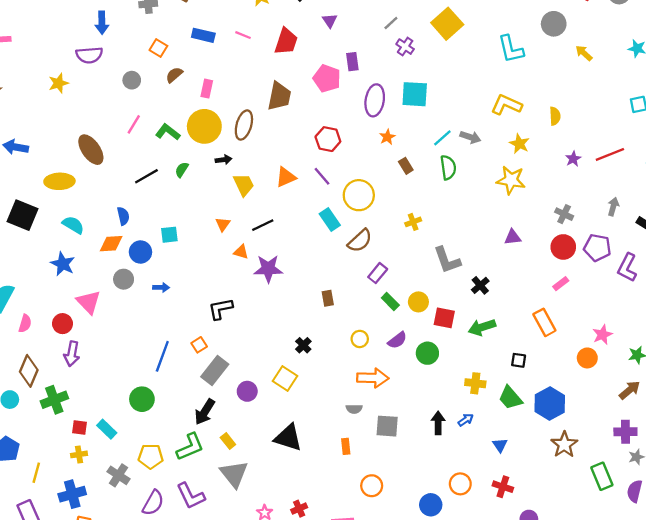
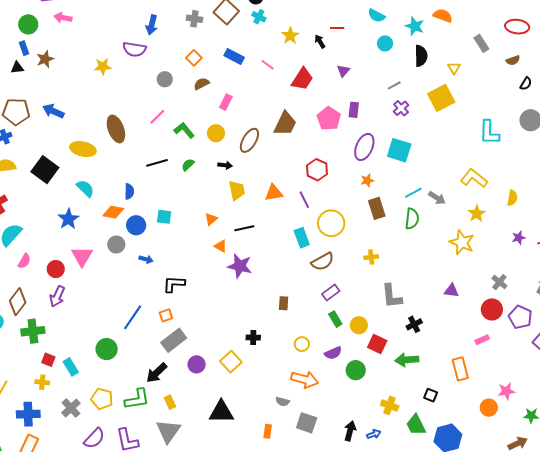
yellow circle: (204, 126) -> (216, 133), size x0.6
brown rectangle: (406, 166) -> (377, 208), size x1.5
black L-shape: (221, 309) -> (174, 284), moved
black cross: (303, 345) -> (253, 338), turned 32
black triangle: (288, 438) -> (221, 412), turned -32

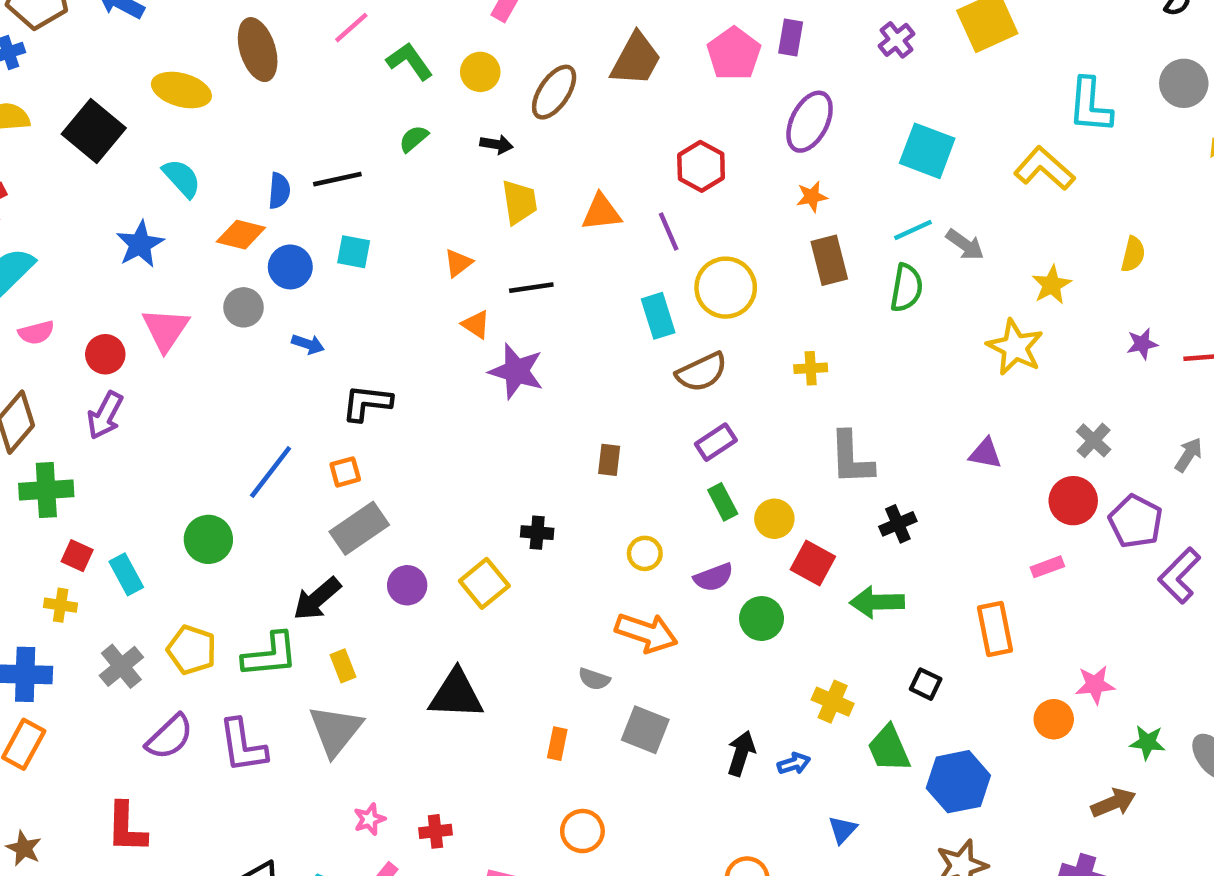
cyan square: (399, 150) -> (927, 151), moved
black line: (157, 163) -> (337, 179), moved
yellow L-shape: (474, 178) -> (1044, 169), moved
pink semicircle: (24, 261) -> (36, 333), turned 42

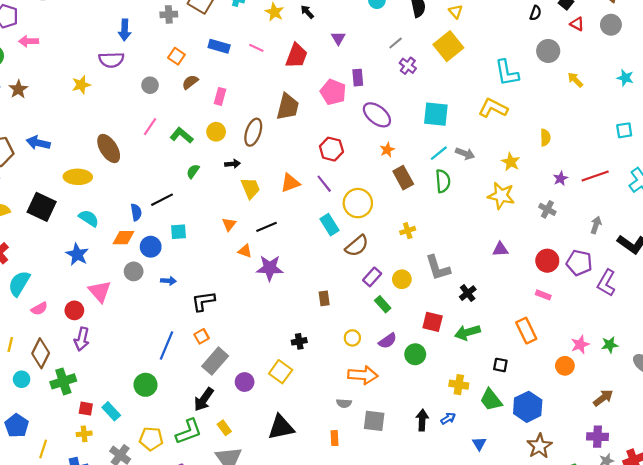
purple ellipse: (810, 122) -> (377, 115), turned -64
gray cross: (1094, 440) -> (547, 209), moved
yellow circle: (774, 519) -> (402, 279), moved
pink rectangle: (1047, 567) -> (543, 295), turned 56
green star: (1147, 742) -> (610, 345), moved

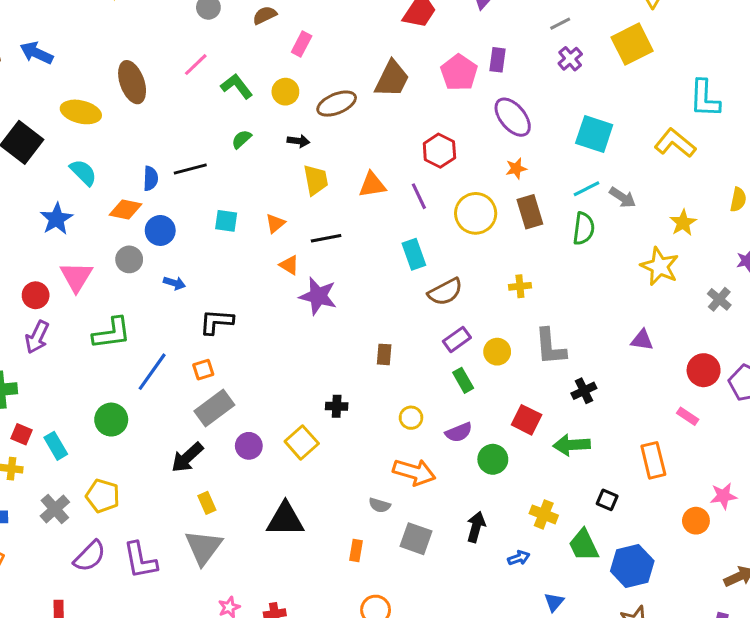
brown ellipse: (253, 132) -> (337, 104), turned 36
yellow circle: (358, 203) -> (476, 213), moved
cyan square: (179, 232) -> (226, 221), moved
black arrow: (422, 420) -> (476, 527), moved
green L-shape: (189, 432) -> (112, 333), moved

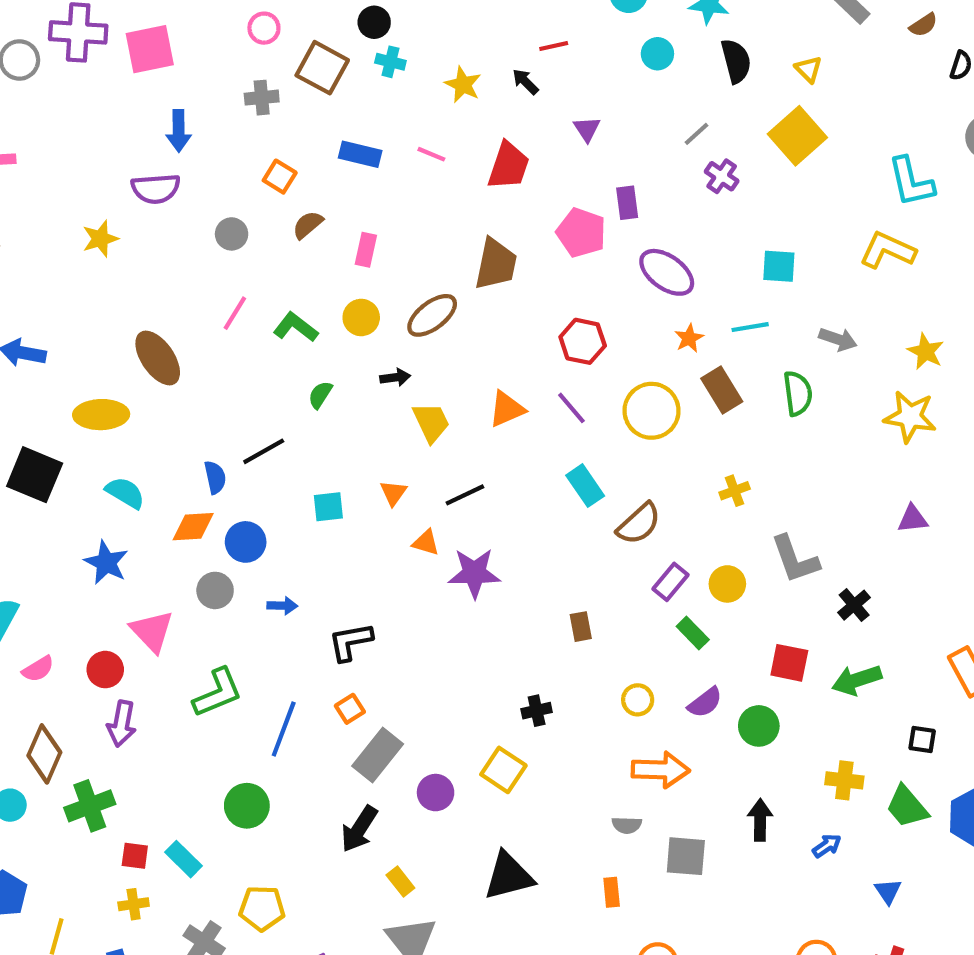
cyan square: (594, 134) -> (779, 266), size x0.7
cyan line: (586, 189) -> (750, 327), moved, turned 32

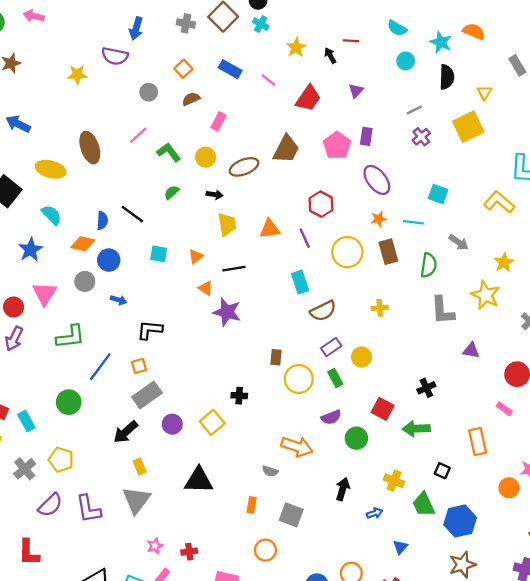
black line: (264, 451) -> (132, 214), turned 50
gray L-shape: (795, 559) -> (443, 310), moved
yellow circle: (638, 700) -> (299, 379), moved, size x1.6
gray square: (686, 856) -> (291, 515), moved

